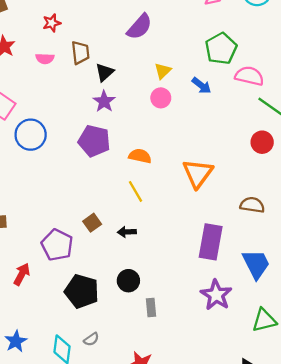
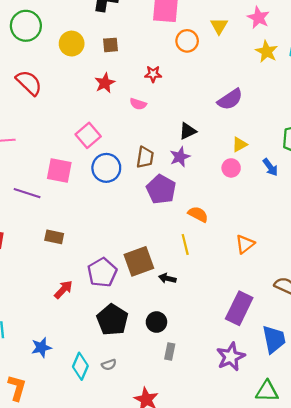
brown trapezoid: (80, 53) -> (145, 157), moved
orange triangle: (198, 173) -> (245, 244), size x0.7
brown square: (92, 223) -> (139, 261), size x1.8

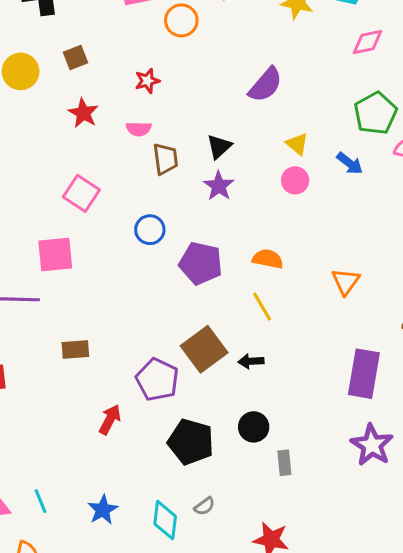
yellow triangle: (240, 144) -> (297, 144), turned -35
brown trapezoid: (145, 157) -> (165, 159), moved
blue circle: (106, 168) -> (150, 230), moved, size x0.7
purple pentagon: (161, 189) -> (201, 263), moved

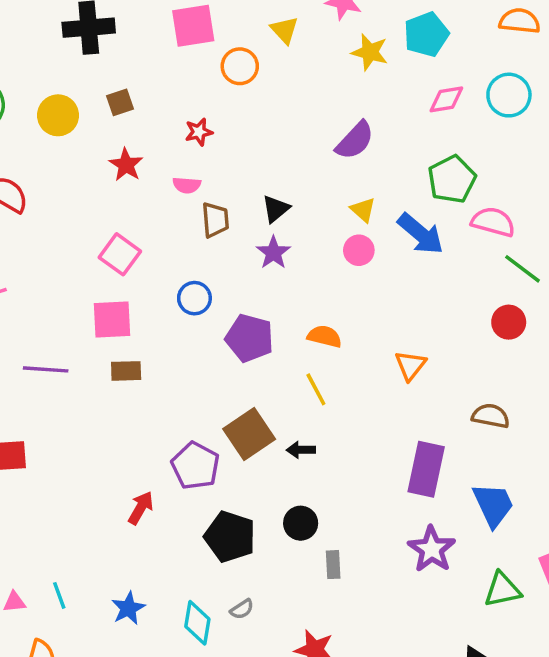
purple semicircle: (266, 85) -> (355, 140), moved
blue arrow: (350, 163) -> (421, 234), size x1.6
pink square: (55, 254) -> (112, 319), moved
brown rectangle: (75, 350) -> (126, 371), moved

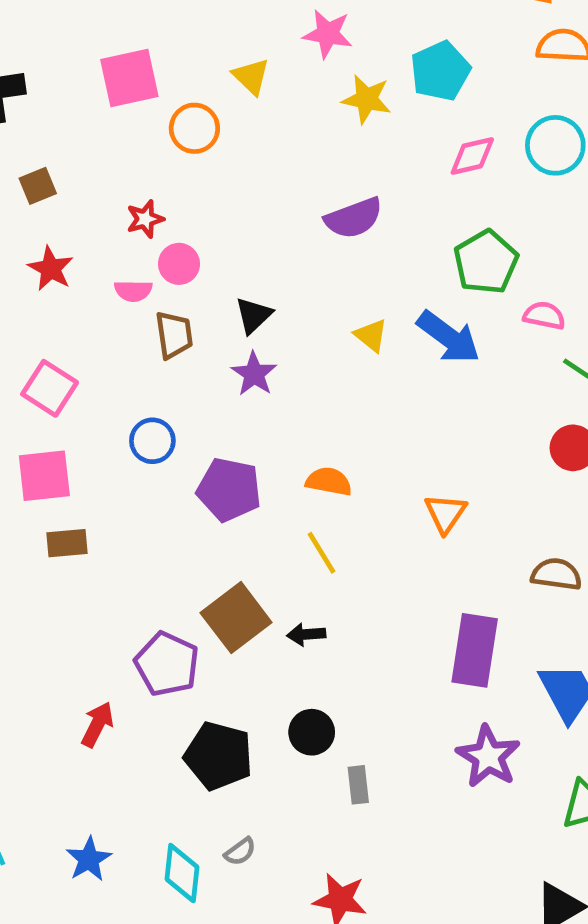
purple semicircle: (355, 140) -> (354, 218), turned 30
yellow triangle: (363, 210) -> (371, 335), moved
pink semicircle: (493, 222) -> (544, 316), size x0.7
pink circle: (359, 250) -> (179, 264), moved

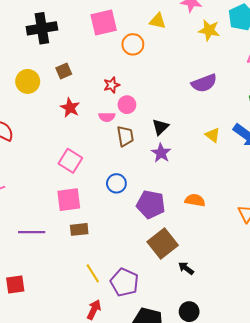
yellow triangle: (251, 76) -> (158, 21), turned -30
yellow line: (321, 553) -> (93, 273), moved
brown square: (236, 618) -> (163, 243), moved
black arrow: (306, 634) -> (186, 268), turned 42

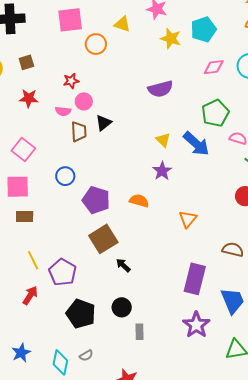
red star: (70, 108) -> (29, 98), turned -30
black triangle: (160, 127) -> (104, 123), moved
purple star: (161, 153) -> (162, 171), moved

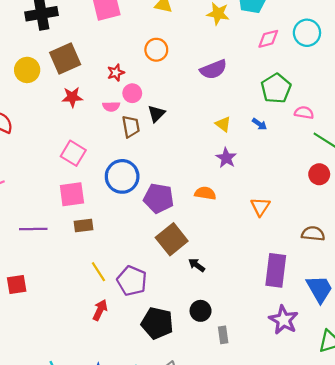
orange circle: (96, 44) -> (156, 50), moved
brown square: (26, 62) -> (65, 59), size x1.8
blue arrow: (196, 144) -> (260, 124), size x0.5
blue circle: (65, 176) -> (122, 176), size x1.6

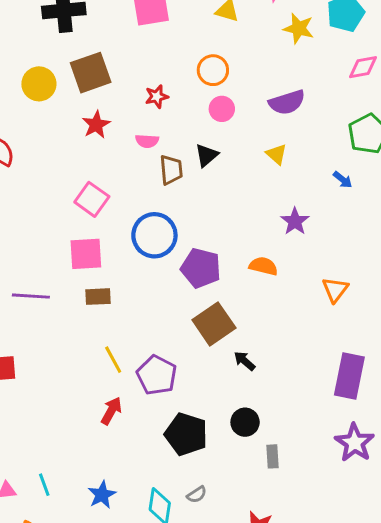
pink circle: (132, 93) -> (222, 109), moved
red star: (72, 97) -> (96, 125), turned -30
yellow triangle: (223, 124) -> (276, 154), moved

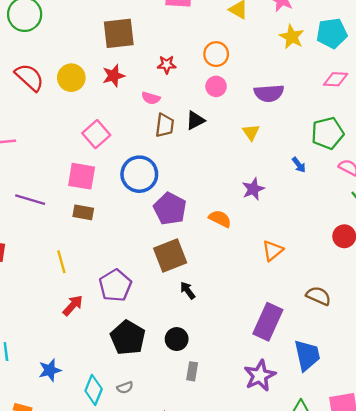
yellow circle: (39, 84) -> (71, 78), moved
yellow line: (113, 360) -> (61, 262), moved

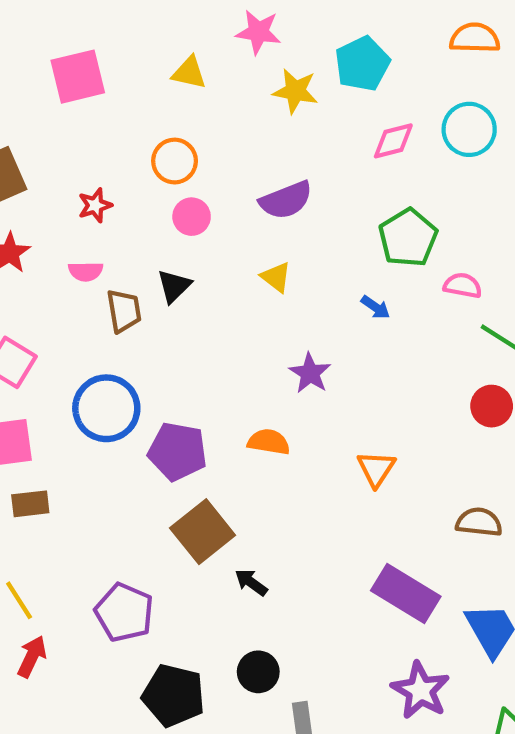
red arrow: (73, 305) -> (32, 657), moved
purple rectangle: (268, 322) -> (406, 594), turned -66

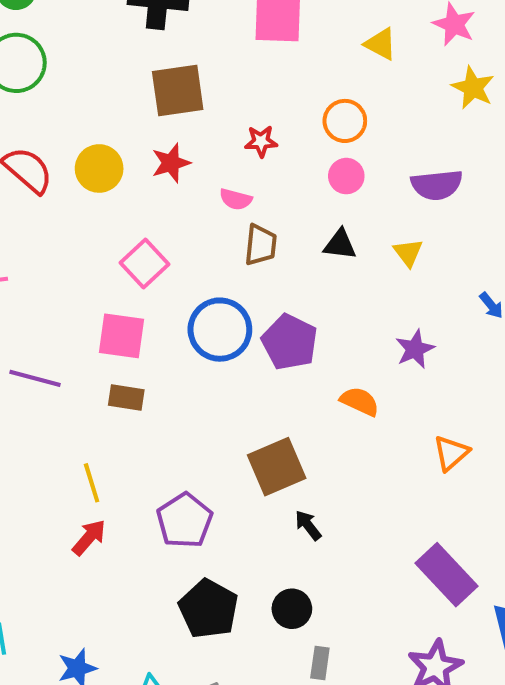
black triangle: (174, 286) -> (340, 244), moved, turned 36
purple pentagon: (178, 451) -> (290, 342), moved

